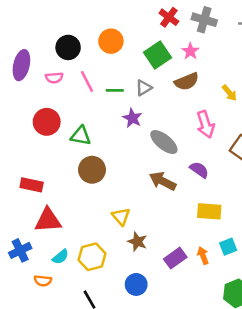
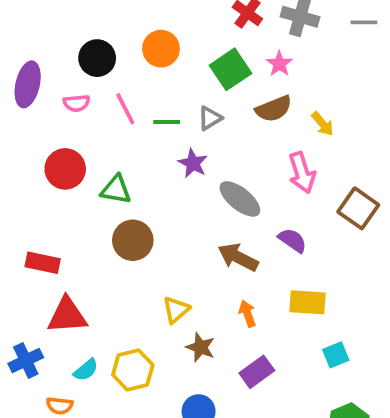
yellow arrow: (229, 93) -> (323, 124), moved
yellow triangle: (121, 216) -> (176, 310), turned 30
orange arrow: (203, 255) -> (247, 314), moved

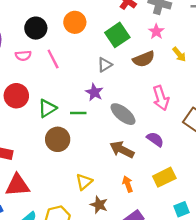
pink star: (279, 64) -> (156, 31), moved
green line: (167, 122) -> (78, 113), moved
yellow arrow: (323, 124) -> (179, 54), moved
green triangle: (116, 190) -> (47, 108), turned -42
yellow rectangle: (308, 302) -> (164, 177), turned -30

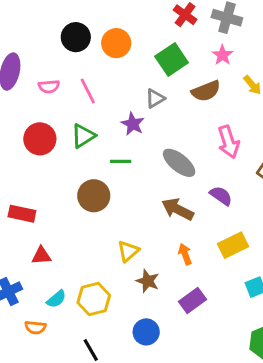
black circle: (36, 28) -> (76, 37), moved
purple star: (94, 92) -> (133, 124), moved
green triangle: (47, 108) -> (83, 136), moved
red triangle: (17, 185) -> (41, 256), size x0.6

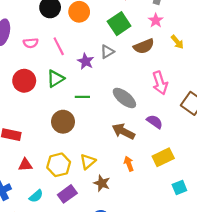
purple star: (133, 124) -> (86, 61), moved
yellow hexagon: (94, 299) -> (59, 165), moved
purple rectangle: (193, 301) -> (67, 194), moved

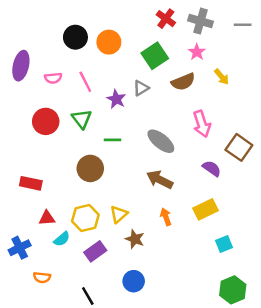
green triangle: (55, 79) -> (82, 119), turned -36
purple semicircle: (155, 122) -> (212, 168), moved
cyan semicircle: (36, 196) -> (62, 239), moved

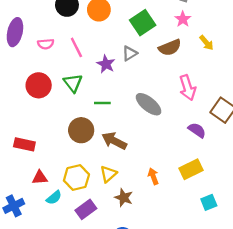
brown arrow: (160, 180) -> (114, 141), moved

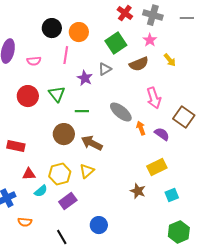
pink line: (76, 47) -> (66, 55), moved, turned 36
orange arrow: (153, 176) -> (141, 128), moved
brown star: (124, 198) -> (138, 191), moved

